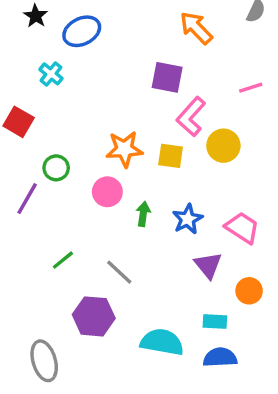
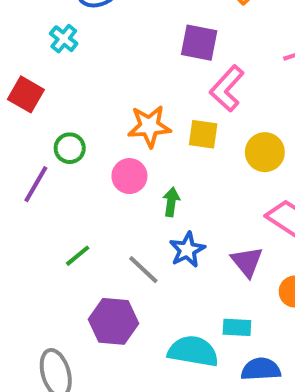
yellow circle: (223, 146) -> (265, 152), moved
blue star: (188, 219) -> (187, 250), moved
cyan rectangle: (215, 322) -> (237, 327), moved

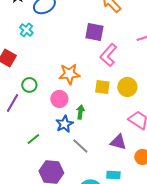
yellow square: (203, 134) -> (102, 87), moved
blue star: (187, 250) -> (64, 124), moved
purple triangle: (247, 262) -> (118, 142), turned -36
gray line: (143, 270) -> (80, 146), moved

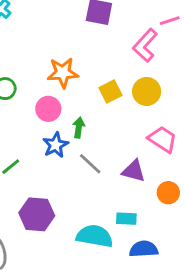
pink L-shape: (108, 55) -> (145, 45), moved
yellow square: (102, 87) -> (110, 91), turned -35
gray line: (80, 146) -> (90, 164), moved

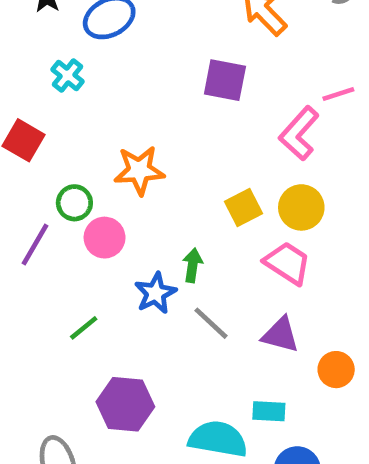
orange star: (63, 73) -> (139, 170), moved
pink circle: (48, 109) -> (105, 238), moved
pink trapezoid: (163, 139) -> (287, 263), moved

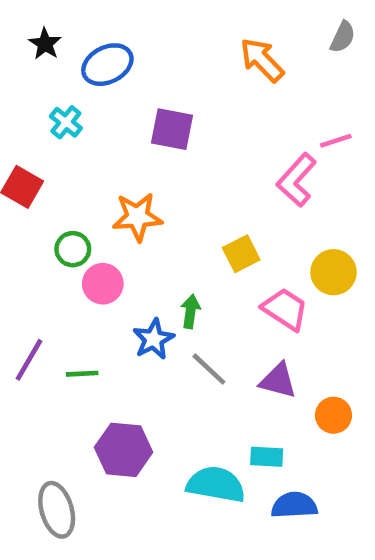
purple square: (225, 80) -> (172, 129), moved
yellow circle: (301, 207) -> (333, 272), moved
purple line: (35, 245) -> (29, 360), moved
green line: (84, 328) -> (82, 374), turned 36

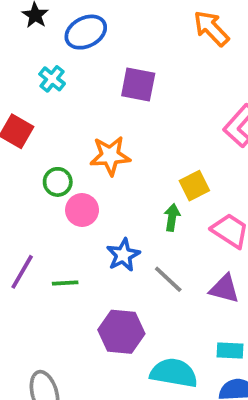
green arrow: (190, 311) -> (172, 217), moved
purple hexagon: (124, 450) -> (121, 332), moved
cyan rectangle: (267, 457) -> (230, 350), moved

